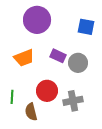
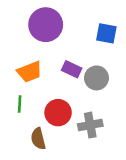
green line: (12, 97) -> (20, 104), moved

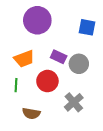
red circle: (58, 113) -> (47, 81), moved
gray cross: (90, 125) -> (74, 102), turned -30
brown semicircle: (38, 139) -> (31, 113), turned -66

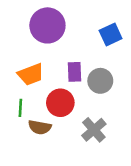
blue square: (87, 27) -> (111, 34), turned -36
purple rectangle: (59, 57) -> (75, 72), turned 63
brown semicircle: (31, 113) -> (40, 127), moved

